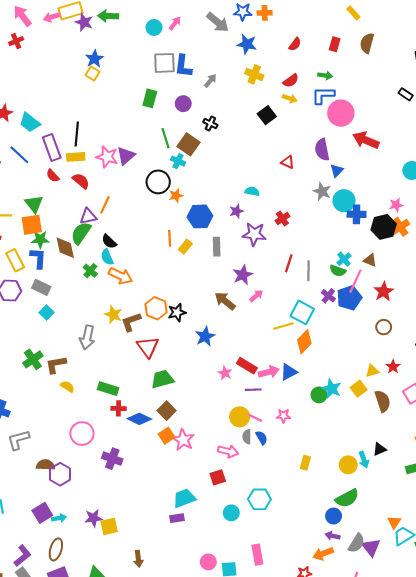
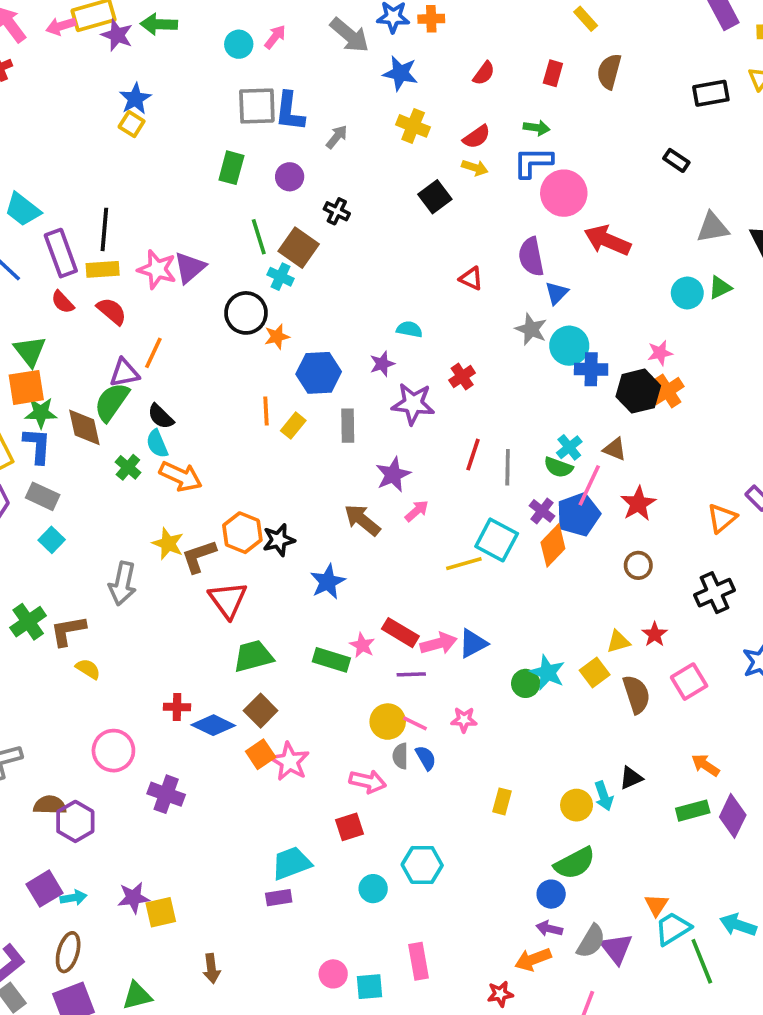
orange diamond: (304, 342) -> (553, 545), moved
green rectangle: (108, 389) -> (331, 660), moved

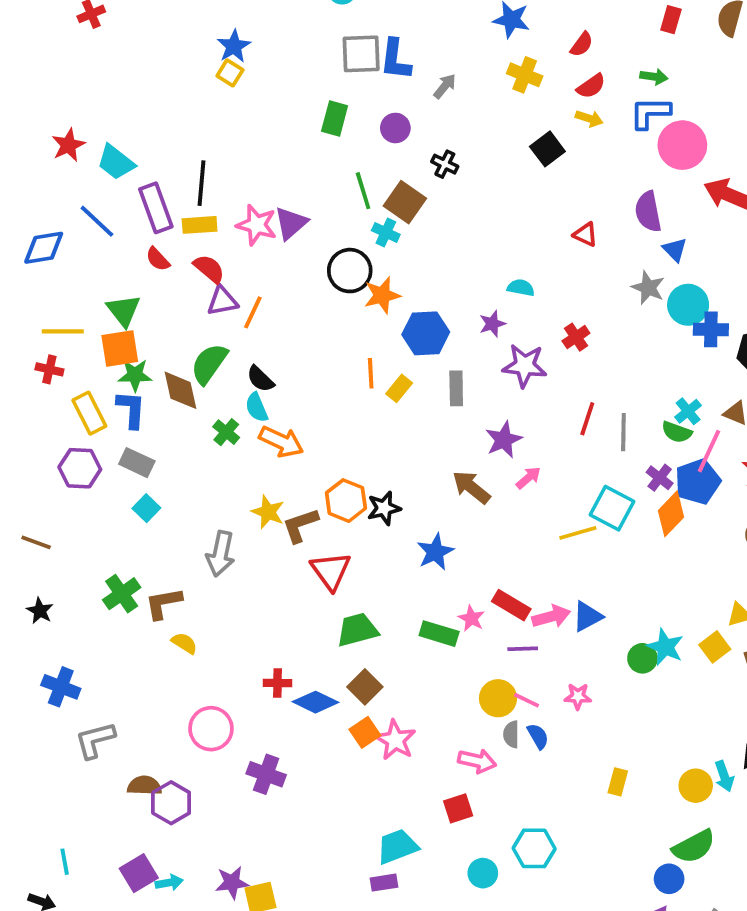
red semicircle: (484, 73) -> (582, 44), moved
blue triangle: (557, 293) -> (675, 250), turned -30
orange star: (277, 337) -> (382, 295), size x1.4
purple triangle: (124, 373) -> (222, 301), moved

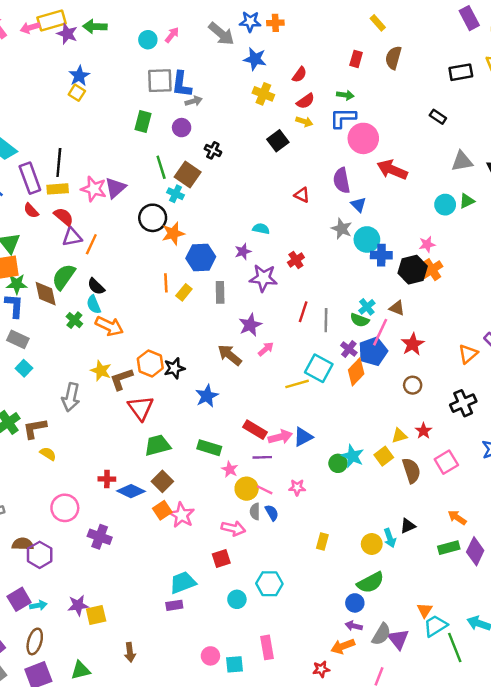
gray arrow: (445, 86) -> (194, 101), moved, turned 35
pink star: (471, 618) -> (230, 469), moved

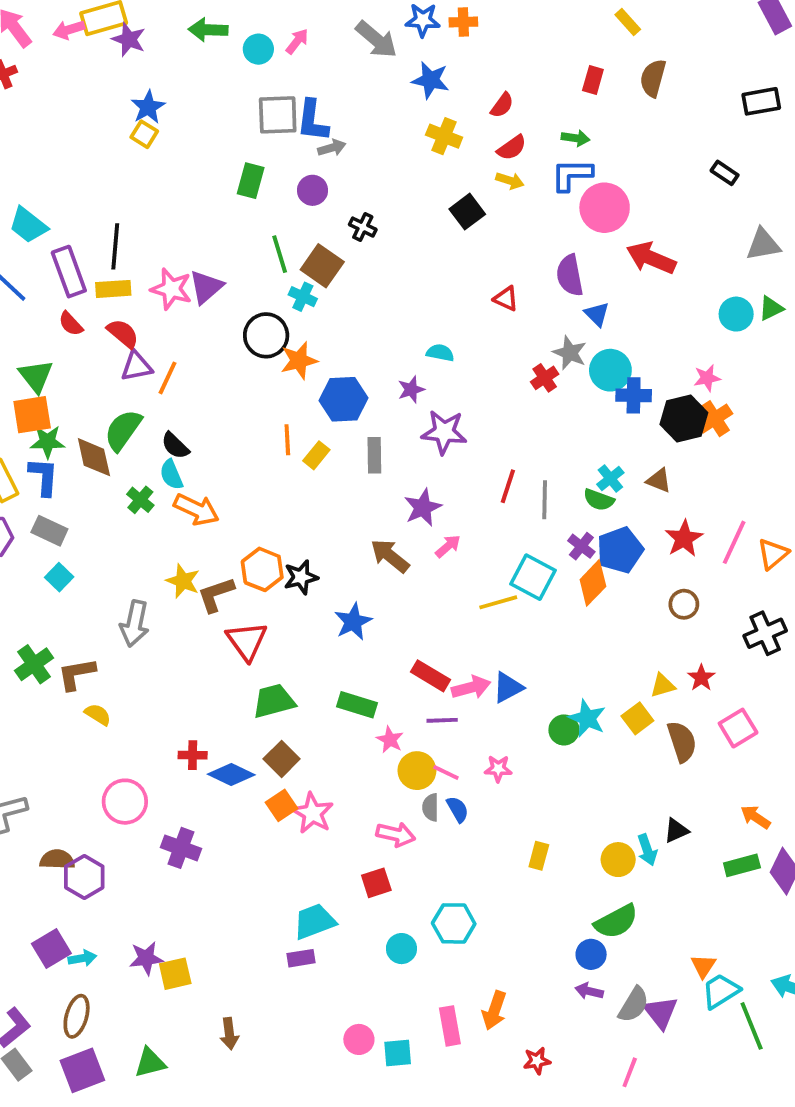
green arrow: (95, 26) -> (208, 30), moved
red cross: (296, 260) -> (545, 378), moved
pink line: (380, 332) -> (734, 542), moved
orange arrow: (343, 646) -> (494, 1010), moved, turned -50

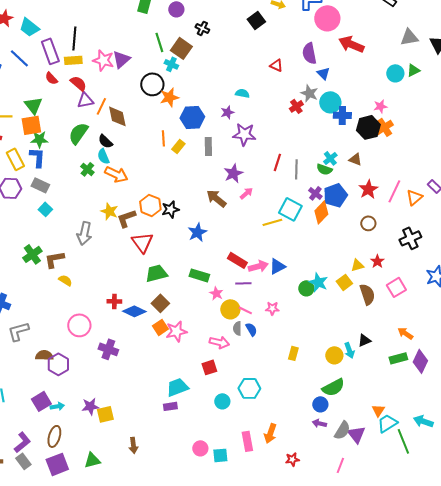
brown diamond: (94, 457) -> (117, 116), moved
pink star: (313, 813) -> (176, 331), turned 30

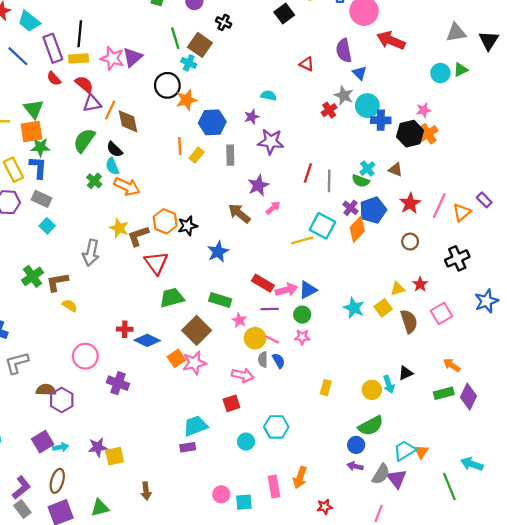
green circle: (306, 288) -> (302, 315), moved
brown square: (160, 303) -> (197, 330), moved, size x1.4
cyan trapezoid: (387, 423) -> (404, 451), moved

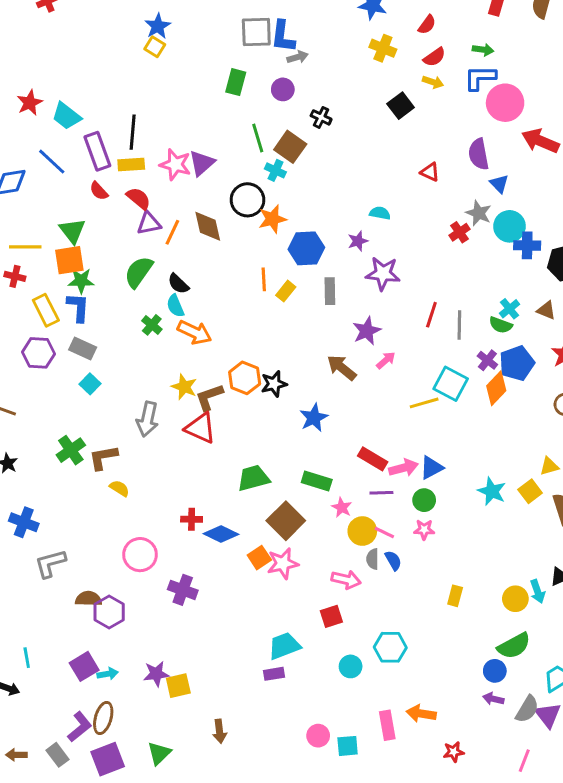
brown diamond: (128, 121) -> (208, 226), moved
red triangle: (156, 263) -> (200, 428), moved, turned -30
orange arrow: (300, 478) -> (421, 714), turned 80
purple L-shape: (21, 488) -> (80, 727), moved
green triangle: (100, 508) -> (159, 753), turned -30

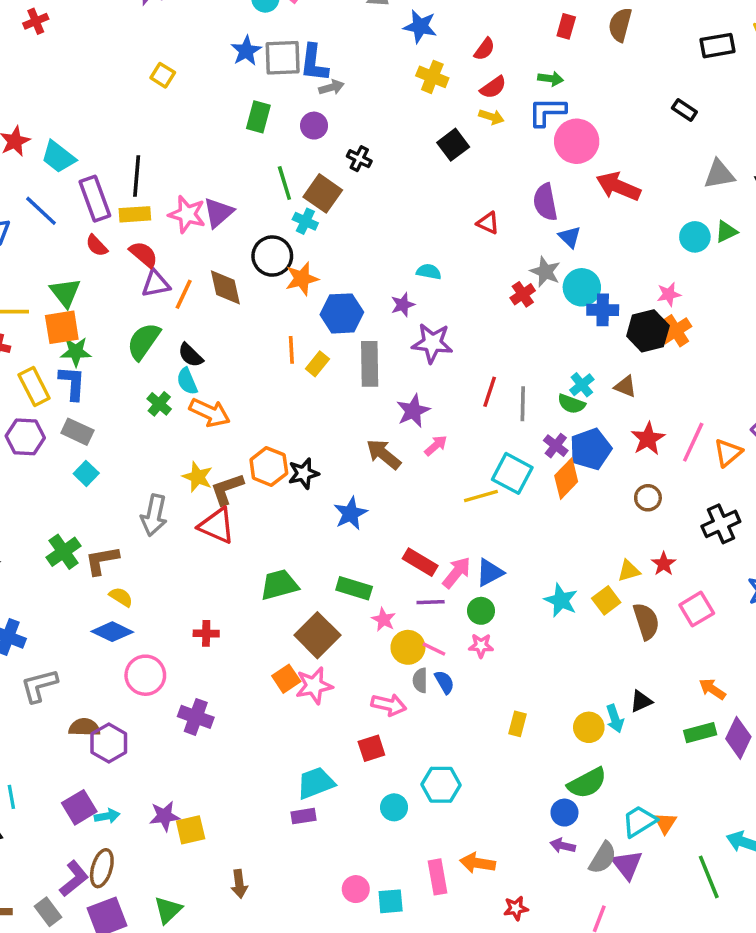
blue star: (158, 26) -> (246, 51), moved
gray rectangle: (330, 291) -> (370, 364), size x1.4
pink arrow: (404, 468) -> (457, 573), turned -36
blue diamond: (221, 534) -> (112, 632), moved

